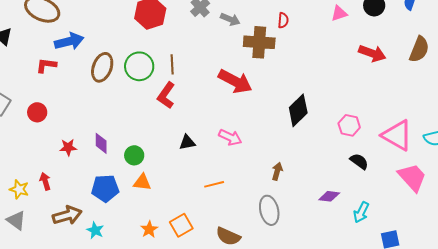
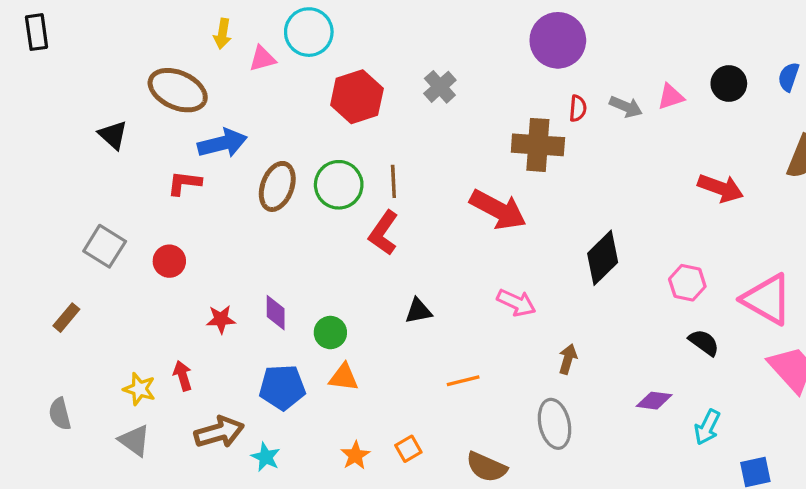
gray arrow: (230, 19) -> (626, 107), moved
red arrow: (372, 53) -> (721, 188), moved
pink arrow: (230, 137) -> (516, 303), moved
orange square: (181, 225) -> (408, 449), size x0.7

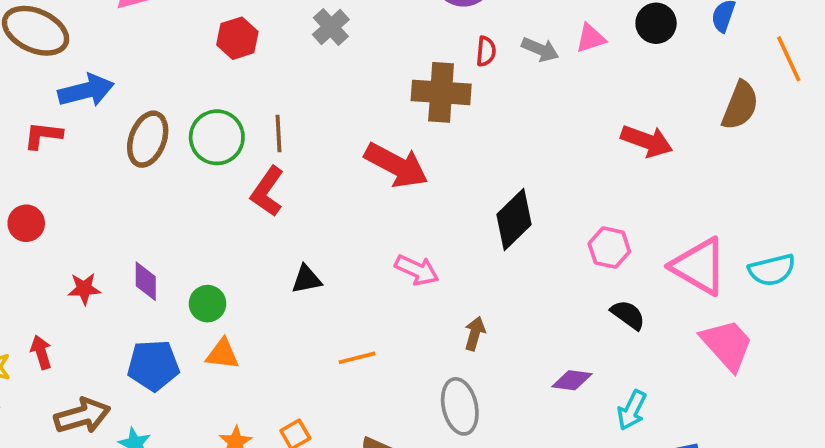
red hexagon: (357, 97) -> (237, 38), size x0.7

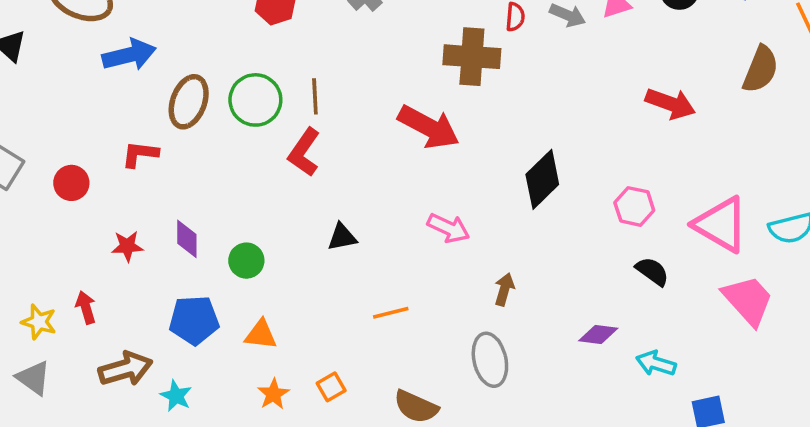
red L-shape: (43, 135) -> (140, 154), moved
orange triangle: (222, 354) -> (261, 335), moved
cyan arrow: (632, 410) -> (656, 363), turned 81

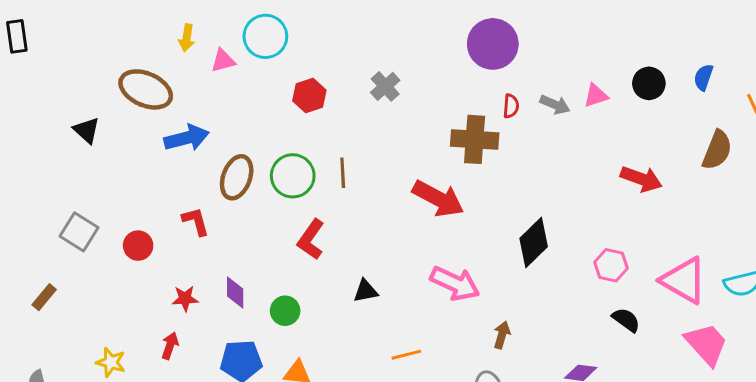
red L-shape: (304, 152) -> (311, 239), moved
red L-shape: (140, 154) -> (196, 221), turned 68
pink arrow: (448, 228) -> (455, 283), size x1.4
red arrow: (86, 307) -> (170, 346), moved, turned 36

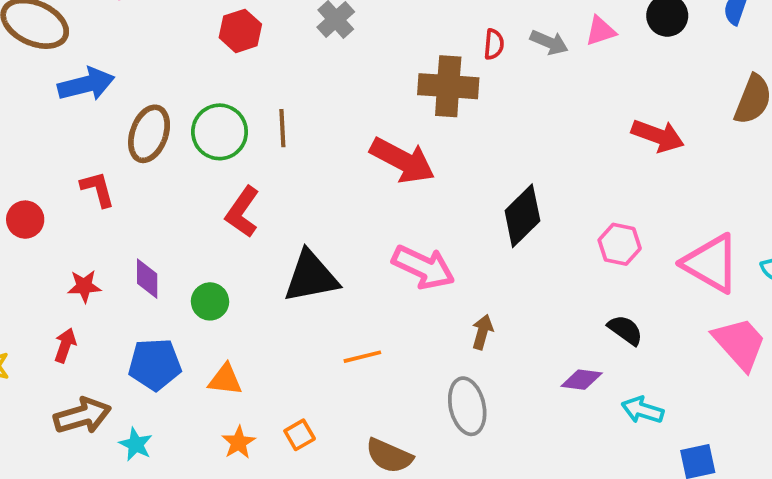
black triangle: (365, 291) -> (311, 277), size x1.8
black semicircle: (626, 320) -> (625, 330), moved

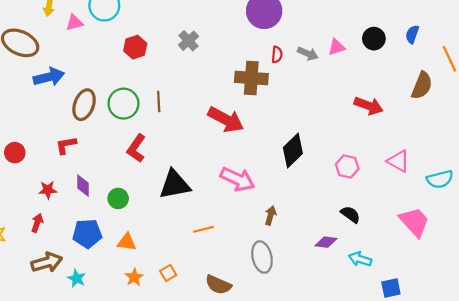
red L-shape: (98, 189) -> (66, 145), moved, turned -85
pink triangle: (711, 263) -> (398, 161), moved, size x0.7

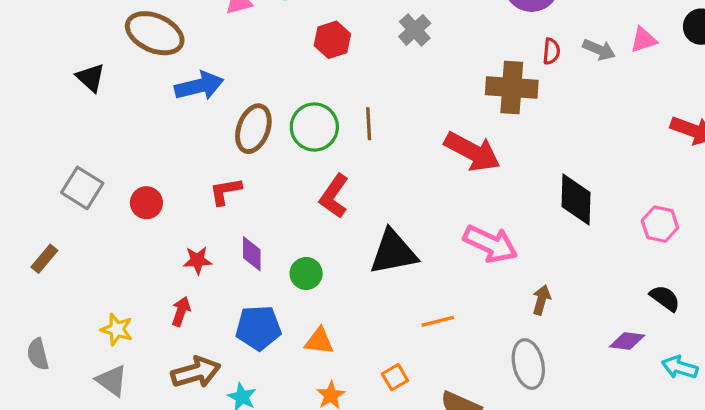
black diamond: (293, 150) -> (576, 199), turned -44
orange square: (168, 273) -> (395, 377), moved

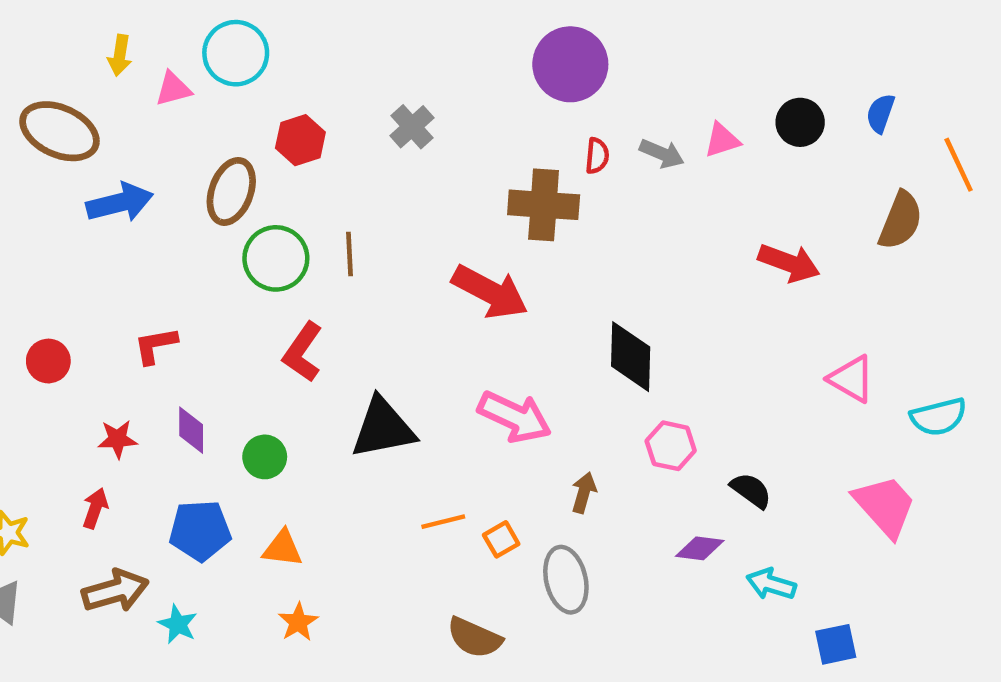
brown ellipse: (253, 129) -> (231, 191), moved
pink hexagon: (660, 224) -> (671, 446), moved
orange square: (395, 377) -> (501, 539), moved

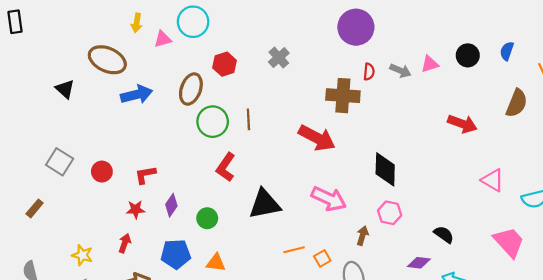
red L-shape: (155, 345) -> (145, 175), moved
purple diamond: (191, 430) -> (171, 205), turned 35
pink hexagon: (671, 446) -> (390, 213), moved

